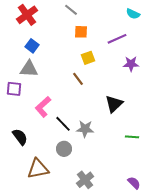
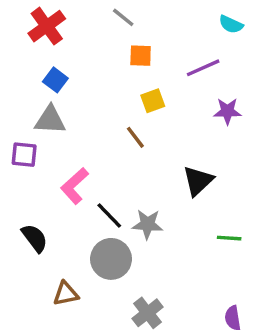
gray circle: (64, 149) -> (111, 259), size x1.5
brown triangle: (38, 169) -> (66, 294), size x0.7
purple semicircle: (134, 183) -> (233, 318), turned -144

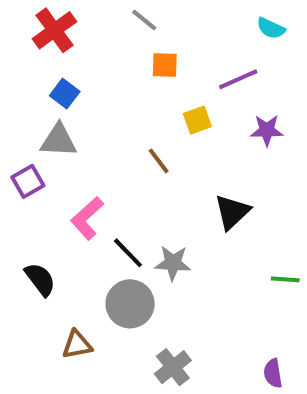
yellow square: (153, 101) -> (197, 120), moved
purple square: (24, 155) -> (28, 181), turned -36
green line: (229, 238) -> (285, 279), moved

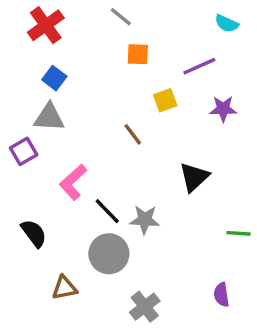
purple semicircle: (273, 373) -> (221, 295), moved

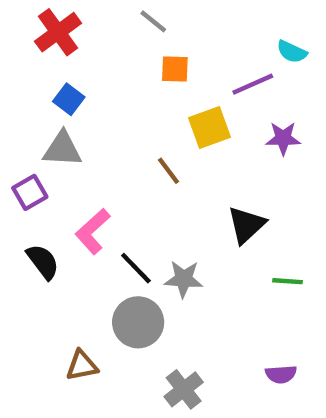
cyan semicircle: (227, 23) -> (292, 52), moved
yellow square: (165, 100) -> (210, 127), size x1.4
black semicircle: (34, 233) -> (43, 262), moved
green line: (239, 233) -> (287, 281), moved
purple semicircle: (221, 295) -> (281, 374), turned -85

